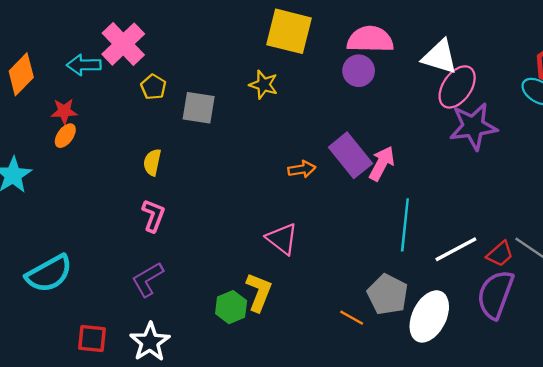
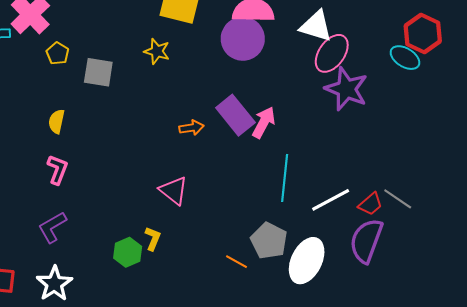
purple circle: (359, 71) -> (243, 39), size x1.5
purple star: (473, 126) -> (346, 89), turned 30
yellow L-shape: (259, 292) -> (153, 239), size x0.7

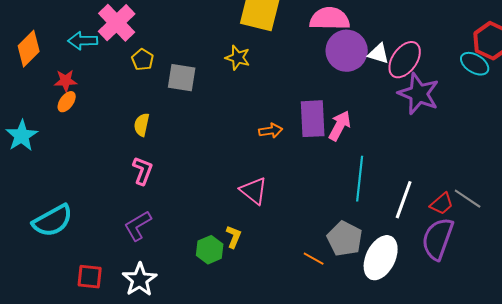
white triangle: (316, 26) -> (379, 54), moved, size x0.7
purple circle: (243, 39) -> (347, 51), moved
purple rectangle: (235, 115) -> (313, 119), turned 36
white line: (331, 200) -> (404, 200), turned -42

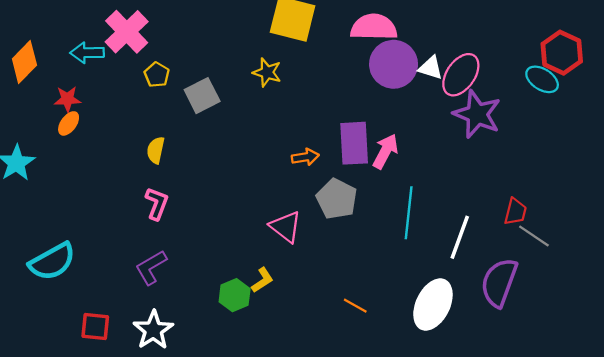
gray square: (182, 78) -> (202, 96), turned -36
red trapezoid: (442, 204) -> (515, 212), moved, turned -35
yellow L-shape: (234, 237) -> (262, 280), turned 35
gray pentagon: (345, 239) -> (337, 199), moved

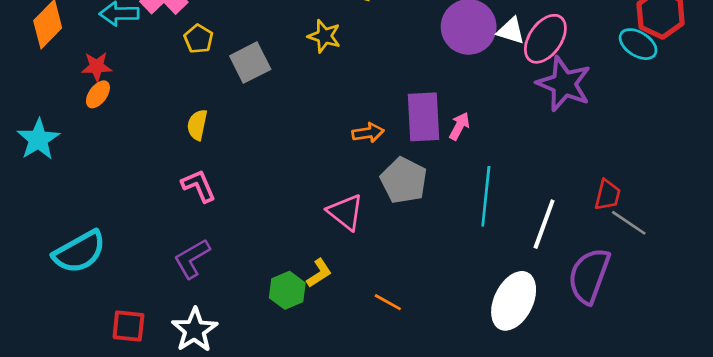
pink arrow: (385, 151) -> (459, 126), size x0.7
pink L-shape: (157, 204) -> (199, 186), turned -44
orange line: (355, 306) -> (388, 302), moved

